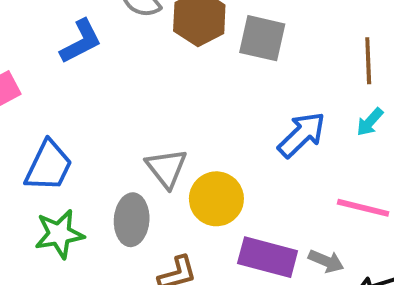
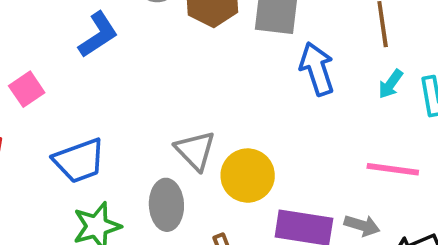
blue arrow: (302, 135) -> (317, 69), moved, turned -58
blue trapezoid: (49, 166) -> (79, 161), turned 50

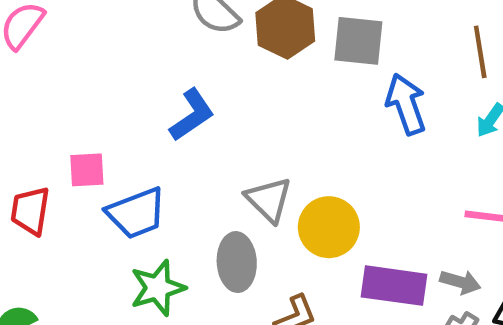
blue L-shape: (98, 35) -> (192, 115), moved
pink square: (27, 89) -> (87, 170), moved, turned 32

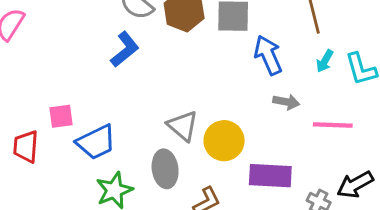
blue L-shape: (192, 115) -> (125, 49), moved
gray arrow: (460, 282) -> (286, 102), moved

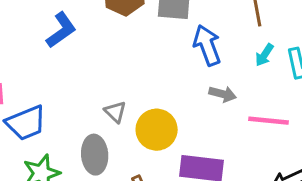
gray triangle: (183, 126) -> (115, 112), size x0.7

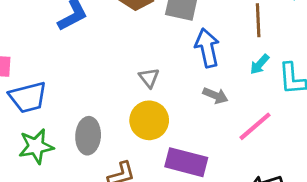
gray triangle: (115, 112) -> (149, 78), moved
pink line: (269, 121) -> (255, 126), turned -54

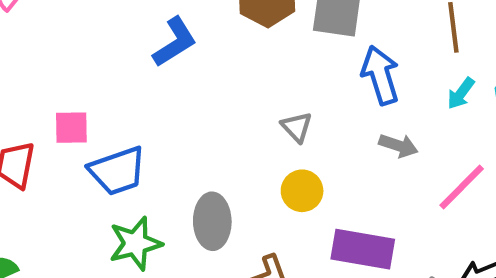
yellow circle: (149, 120) -> (302, 191), size x0.7

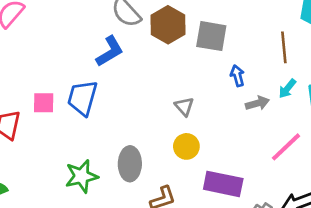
blue arrow: (380, 75) -> (237, 76), size x0.6
gray arrow: (398, 146) -> (257, 103), moved, turned -35
blue trapezoid: (117, 171) -> (82, 98), moved, turned 123

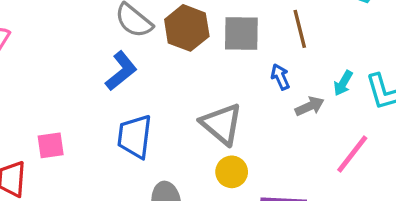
brown line: (284, 47) -> (300, 29), moved
blue trapezoid: (82, 98) -> (135, 136), moved
gray triangle: (184, 107) -> (222, 124), size x1.8

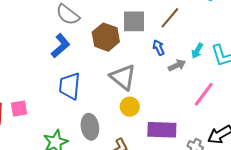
brown hexagon: (187, 28) -> (106, 37), moved
brown line: (300, 29) -> (170, 18), turned 55
pink square: (51, 145) -> (19, 108), moved

